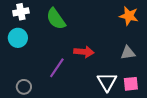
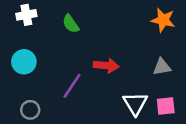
green semicircle: (56, 19) -> (71, 24), size x0.7
cyan circle: (18, 38) -> (24, 62), moved

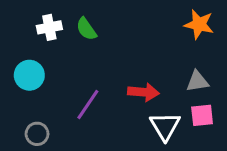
white cross: (26, 15) -> (49, 27), moved
red arrow: (106, 66) -> (143, 92), moved
pink square: (166, 106) -> (202, 115), moved

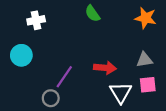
green semicircle: (86, 29) -> (92, 14), moved
gray circle: (37, 134) -> (51, 98), moved

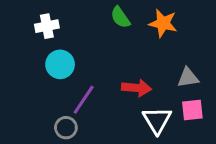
orange star: (146, 18) -> (163, 23), moved
cyan circle: (21, 55) -> (60, 64), moved

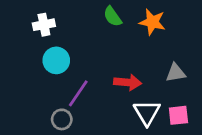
pink square: (192, 110) -> (178, 115), moved

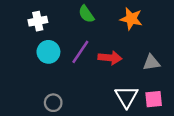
green semicircle: (113, 16) -> (86, 14), moved
red arrow: (128, 82) -> (110, 58), moved
purple line: (78, 93) -> (80, 52), moved

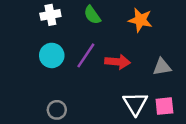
white cross: (38, 21) -> (50, 15), moved

